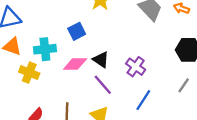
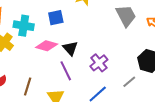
gray line: (184, 85) -> (129, 82), moved

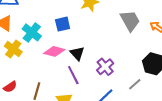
cyan cross: (24, 26) -> (32, 32), turned 30

